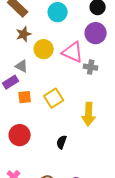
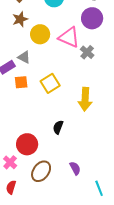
gray triangle: (22, 66) -> (24, 57), moved
gray cross: (91, 67) -> (87, 52), turned 32
red circle: (20, 135) -> (27, 144), moved

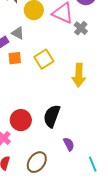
black semicircle: (58, 127) -> (52, 116), moved, size x1.6
brown ellipse: (41, 171) -> (37, 162), moved

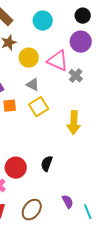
gray triangle: (18, 33) -> (33, 85), moved
black semicircle: (52, 116) -> (47, 164), size x0.7
purple semicircle: (69, 144) -> (68, 202), moved

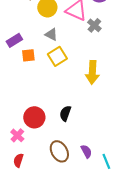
brown ellipse: (32, 210) -> (59, 151), moved, turned -65

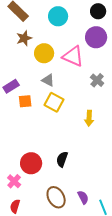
gray cross: (94, 25) -> (97, 80), moved
yellow square: (57, 56) -> (54, 102), turned -30
yellow arrow: (92, 72) -> (89, 118), size x0.7

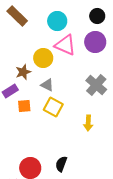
brown star: (24, 38) -> (23, 72), moved
pink triangle: (73, 56) -> (65, 45), moved
gray cross: (97, 80) -> (96, 85), size x1.5

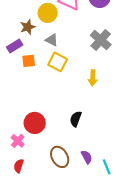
black semicircle: (61, 164) -> (76, 119), moved

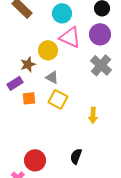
gray cross: (101, 40) -> (101, 65), moved

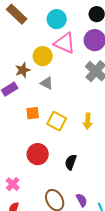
orange square: (29, 98) -> (33, 113), moved
yellow square: (58, 99) -> (57, 121), moved
red circle: (35, 160) -> (38, 154), moved

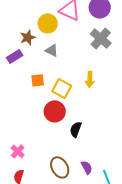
yellow arrow: (88, 121) -> (90, 79), moved
red circle: (38, 154) -> (55, 111), moved

